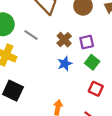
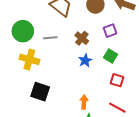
gray line: (31, 35) -> (50, 38), turned -32
purple square: (87, 42) -> (110, 31), moved

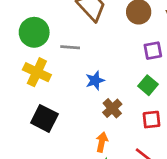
brown cross: (82, 38) -> (112, 108), moved
blue star: (85, 60) -> (95, 80), moved
red square: (117, 80) -> (152, 120), turned -32

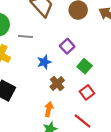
purple square: (153, 51) -> (67, 46), moved, turned -32
red square: (152, 120) -> (87, 92), turned -32

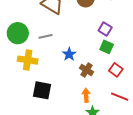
purple square: (67, 46) -> (105, 29), moved

